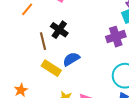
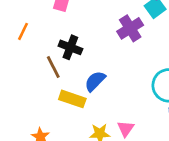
purple cross: (116, 37) -> (130, 28), moved

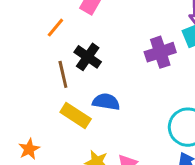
orange line: (23, 31) -> (55, 28), moved
blue semicircle: (95, 81) -> (106, 102), turned 40

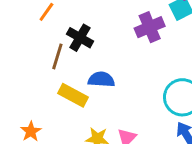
brown line: (63, 74) -> (57, 56), turned 35

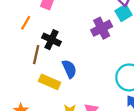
blue semicircle: (101, 79) -> (69, 69), turned 66

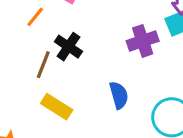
blue semicircle: (69, 69) -> (119, 95), moved

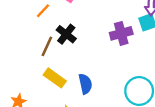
blue semicircle: (119, 95) -> (85, 84), moved

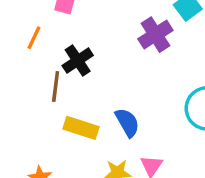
black cross: (66, 34) -> (78, 61), turned 36

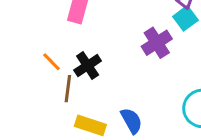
orange line: (34, 38) -> (51, 62), moved, turned -70

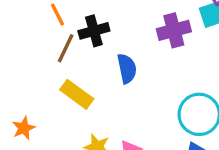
blue semicircle: (131, 121) -> (127, 69), moved

